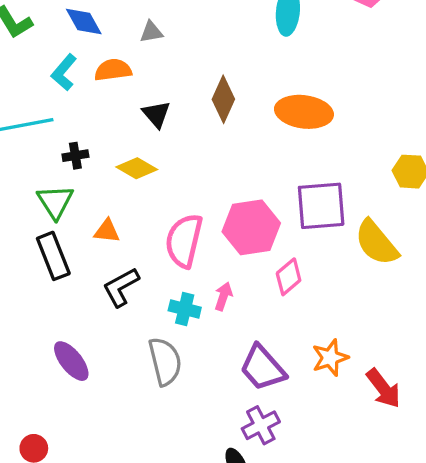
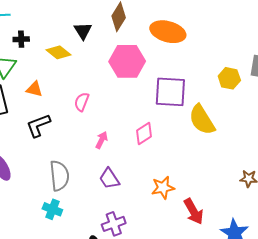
black triangle: (156, 114) -> (83, 31), moved
pink hexagon: (251, 227) -> (127, 61), moved
pink semicircle: (184, 241) -> (82, 102), size x0.6
cyan cross: (185, 309) -> (52, 209), moved
purple trapezoid: (263, 368) -> (109, 179), moved, size x0.7

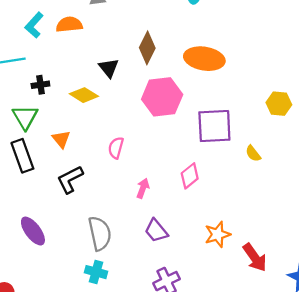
orange triangle: (34, 89) -> (61, 139), turned 42
yellow semicircle: (202, 120) -> (253, 154), size x0.5

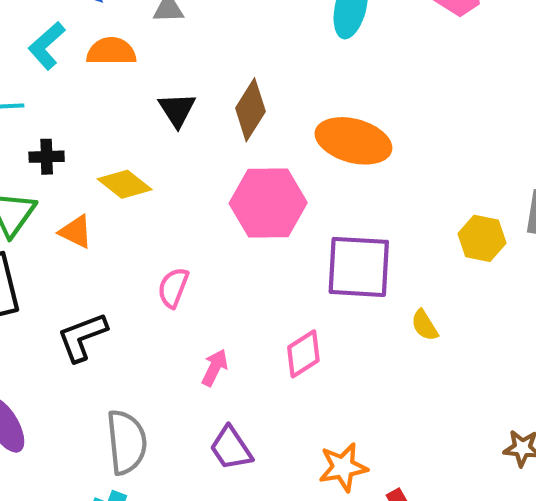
black triangle: (109, 68) -> (177, 110), moved
orange triangle: (61, 139) -> (76, 232), moved, turned -30

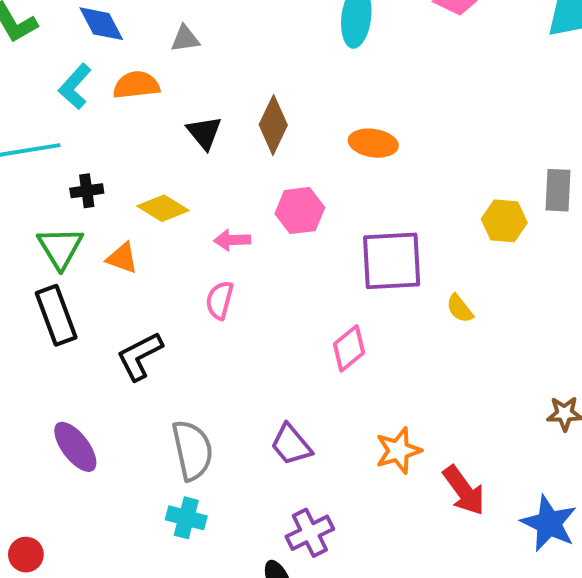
orange ellipse: (353, 141) -> (373, 143), size x0.7
pink hexagon: (268, 203) -> (300, 211), size x0.7
pink arrow: (215, 368) -> (232, 240), moved, turned -112

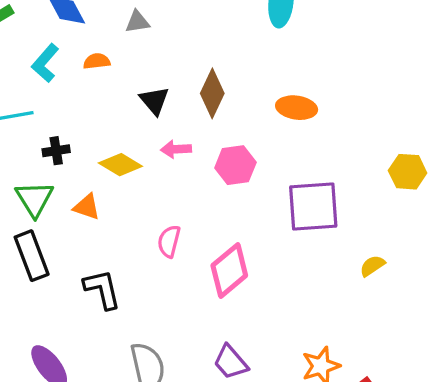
orange semicircle: (136, 85) -> (97, 61), size x0.7
pink arrow: (232, 240) -> (176, 149), moved
yellow semicircle: (460, 309) -> (372, 266), moved, turned 95
pink diamond: (349, 348) -> (229, 271), moved, size x1.4
black L-shape: (140, 356) -> (102, 289), turned 105

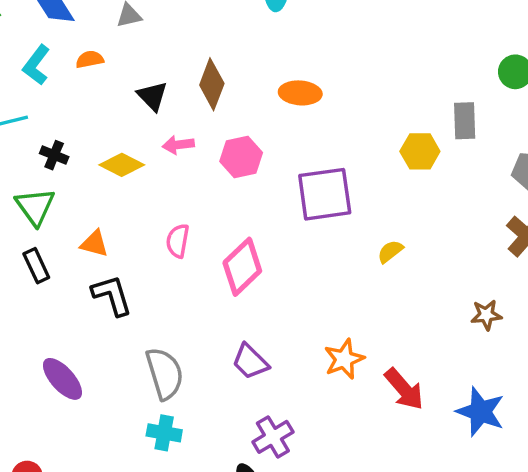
black cross: (56, 151) -> (54, 155), turned 35
orange triangle: (87, 207) -> (94, 244), moved
black rectangle: (32, 256) -> (36, 266), size x0.7

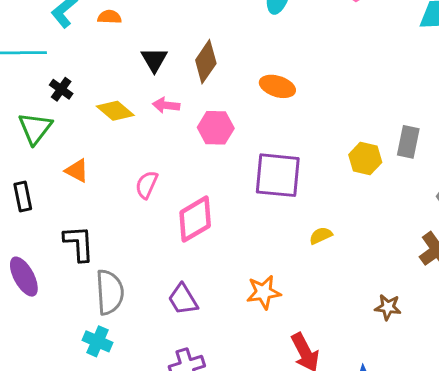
black rectangle: (36, 266) -> (23, 197), moved
black L-shape: (112, 295) -> (79, 243), moved
orange star: (344, 359) -> (264, 292), moved

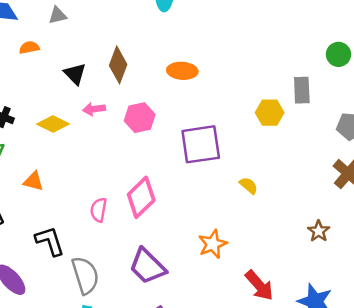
pink semicircle: (147, 185) -> (99, 210), moved
yellow semicircle: (321, 236) -> (249, 185), turned 78
purple trapezoid: (183, 299) -> (147, 266), size x1.4
brown star: (388, 307) -> (319, 231), turned -30

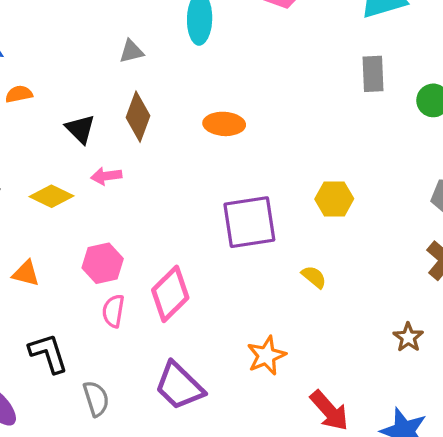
gray triangle: (58, 15) -> (131, 51), moved
gray rectangle: (302, 90) -> (373, 74), moved
yellow hexagon: (270, 113) -> (334, 199), moved
pink hexagon: (140, 118) -> (103, 263), moved
gray semicircle: (85, 275) -> (96, 399), size x0.7

